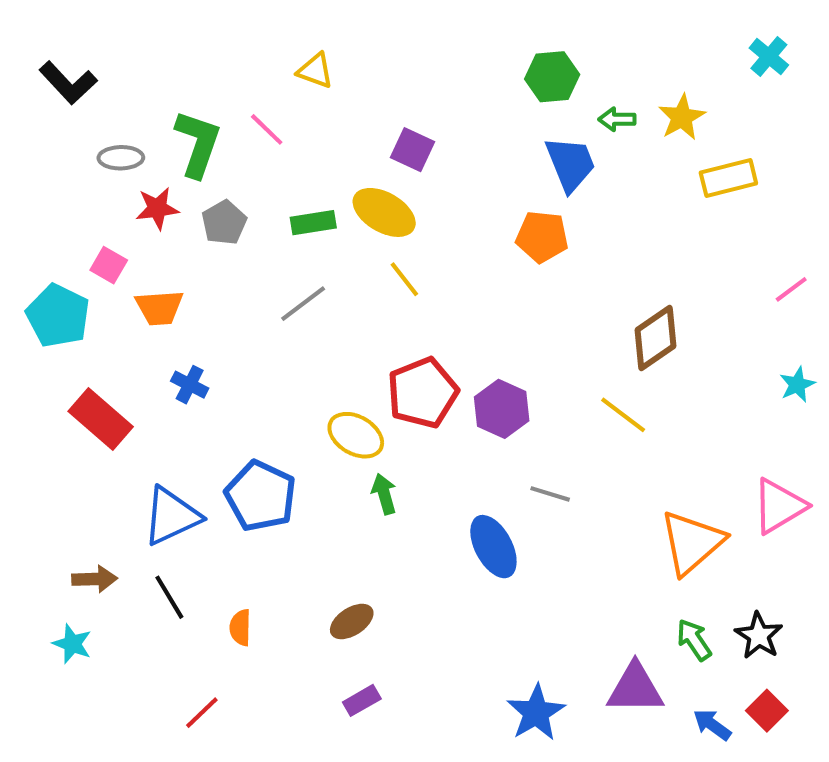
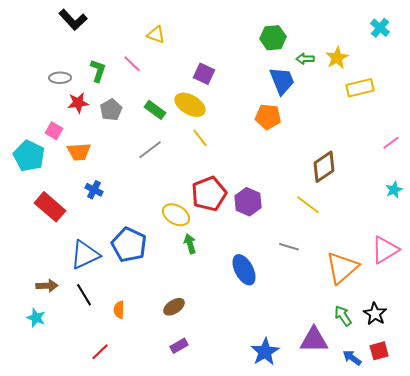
black L-shape: (68, 83) -> (73, 20), moved
green L-shape: (198, 144) -> (98, 71), size x0.7
green rectangle: (313, 223) -> (155, 110), turned 45
gray line: (550, 494) -> (289, 247), moved
red square: (767, 711) -> (379, 351), turned 30

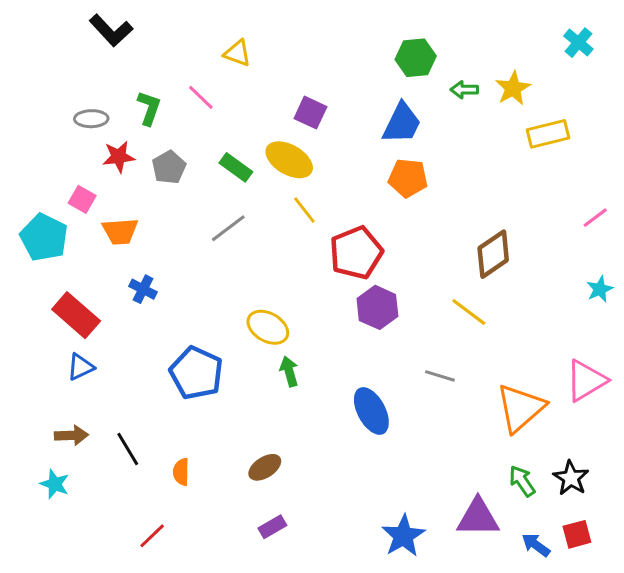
blue trapezoid: (282, 81) -> (402, 123), moved, turned 48
red pentagon: (209, 194) -> (356, 253), moved
blue triangle: (85, 255) -> (81, 367), moved, size x0.6

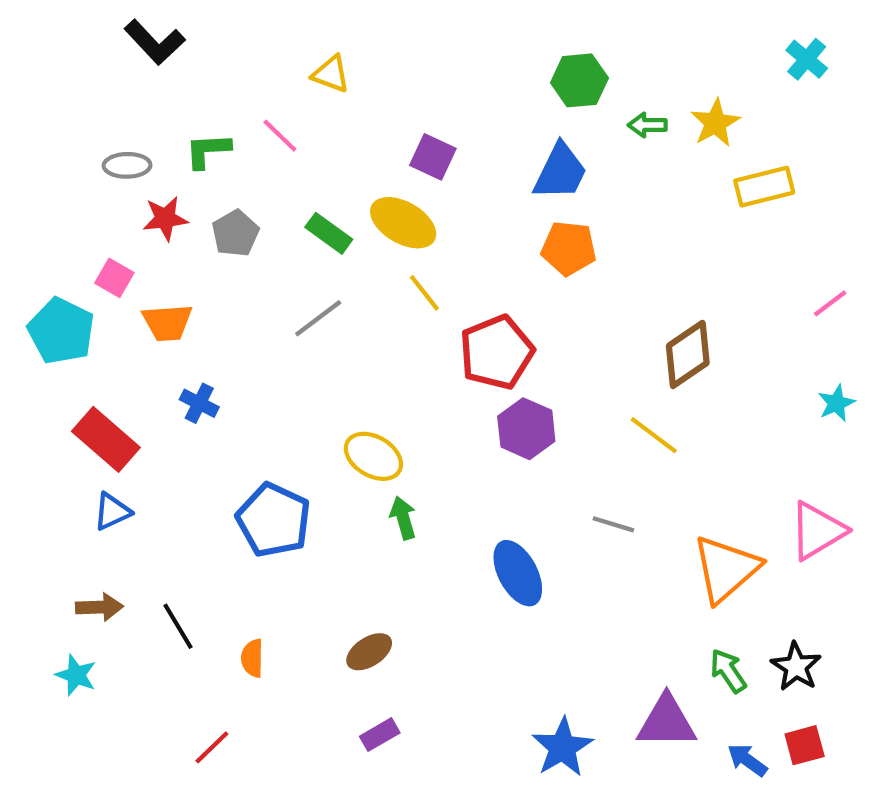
green L-shape: (149, 108) -> (208, 150), turned -112

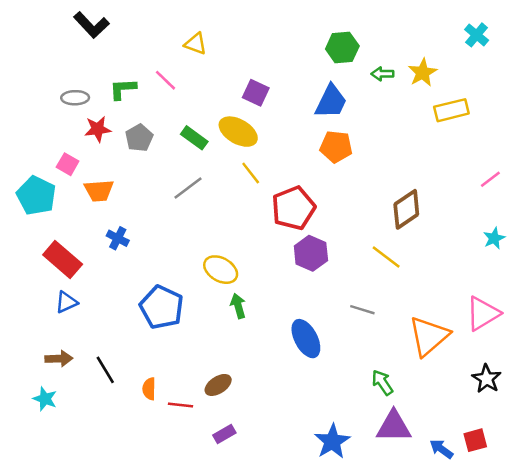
black star: (796, 667) -> (487, 379), moved
green arrow: (728, 671) -> (382, 382), moved
red line: (212, 747) -> (180, 405), moved, turned 50

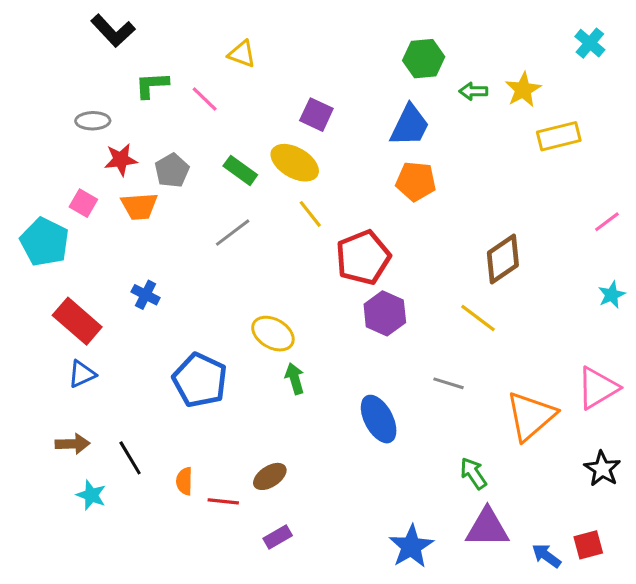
green L-shape: (123, 89) -> (152, 85), moved
orange trapezoid: (99, 191) -> (139, 206), moved
cyan star: (45, 399) -> (91, 495), moved

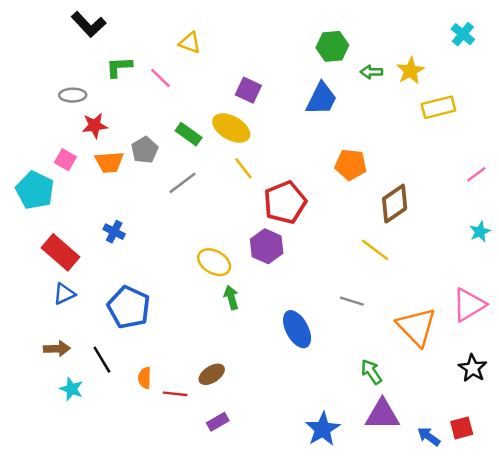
gray pentagon: (172, 170) -> (145, 150), moved
orange pentagon: (416, 181) -> (351, 165), moved
purple hexagon: (385, 313) -> (267, 246), moved
blue pentagon: (200, 380) -> (129, 307), moved
orange triangle: (531, 416) -> (417, 327), turned -33

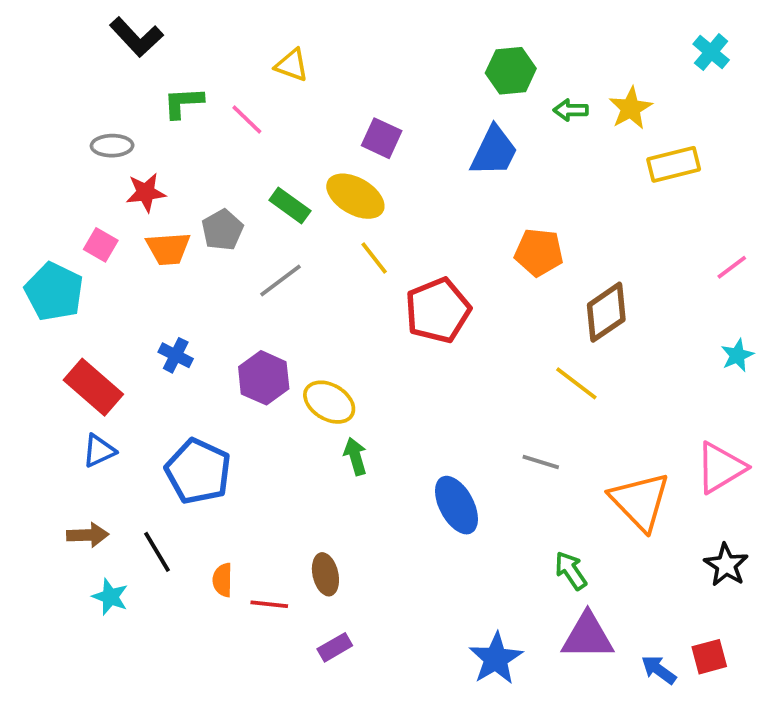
purple hexagon: (267, 246) -> (264, 378), moved
brown ellipse: (212, 374) -> (325, 574), turned -70

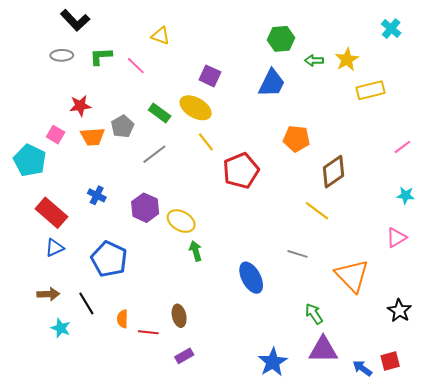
gray ellipse: (112, 146) -> (62, 55), moved
cyan star: (737, 355) -> (406, 195), turned 30
pink triangle: (720, 468) -> (396, 238), moved, size x0.7

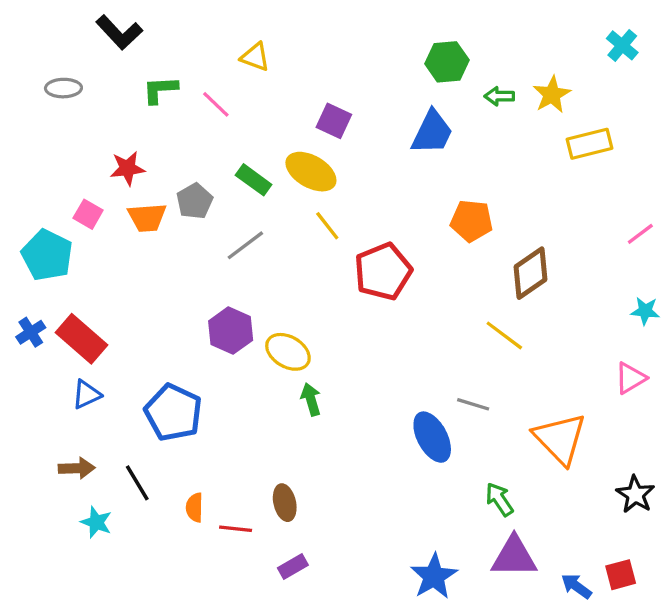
gray ellipse: (62, 55) -> (63, 88), moved
blue cross: (97, 195) -> (31, 332), moved, turned 30
blue ellipse: (251, 278) -> (432, 437), moved

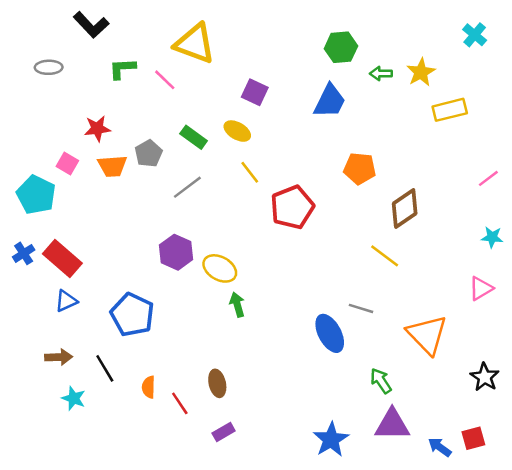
yellow triangle: (255, 57) -> (195, 44), size x1.8
yellow ellipse: (311, 172) -> (237, 131), size x0.7
red line: (236, 529) -> (180, 403), turned 50

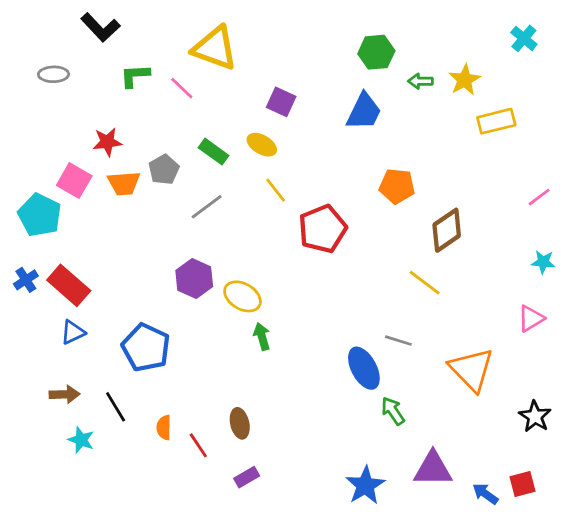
pink square: (67, 163) -> (74, 181), size x1.4
green arrow: (381, 381) -> (393, 411), moved

